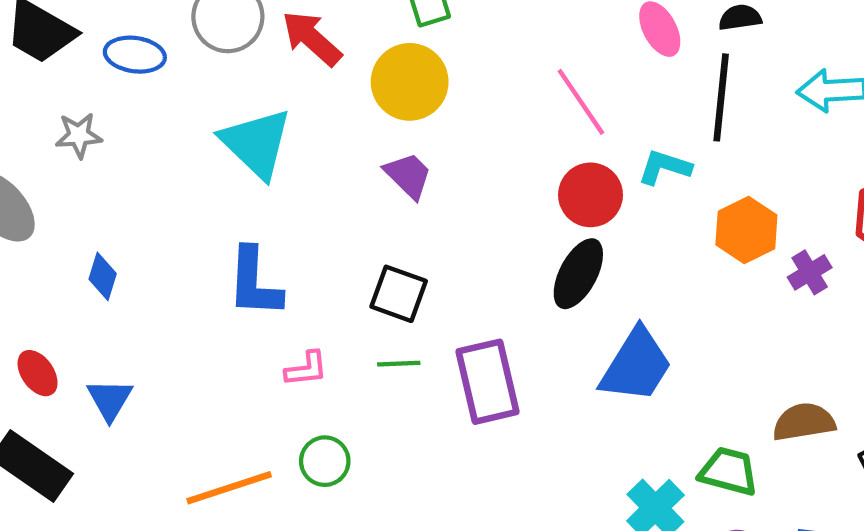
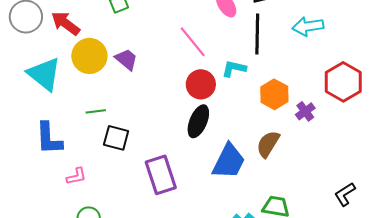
yellow circle: (410, 82) -> (89, 56), moved
purple trapezoid: (408, 175) -> (126, 59), moved
green line: (399, 364) -> (96, 111), moved
brown semicircle: (804, 422) -> (268, 144), moved, turned -44

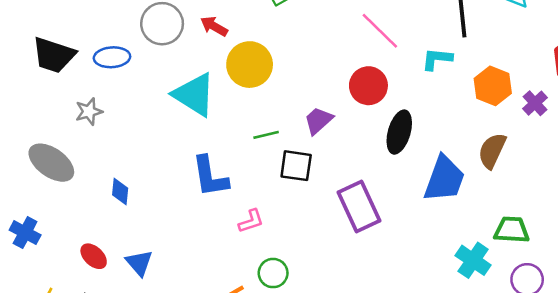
red arrow: (66, 23) -> (214, 26), size x0.7
purple trapezoid: (126, 59) -> (318, 121), moved, turned -75
red circle: (201, 84) -> (368, 86), moved

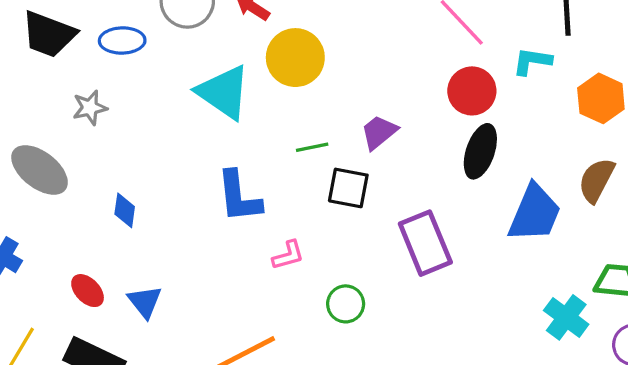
red circle: (368, 86) -> (472, 91), moved
green circle: (273, 273) -> (346, 304), moved

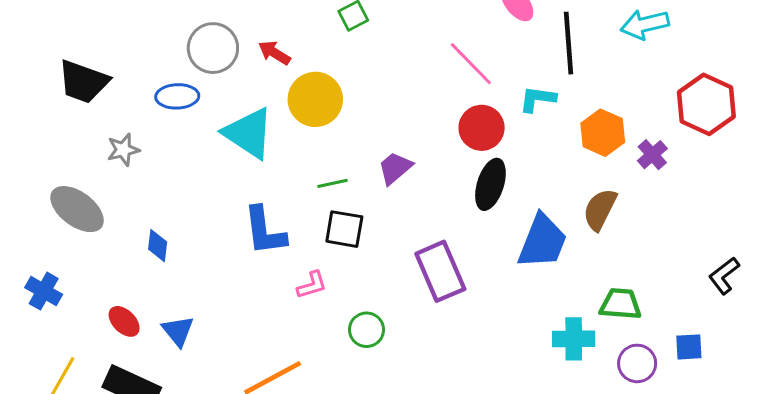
blue ellipse: (122, 41) -> (177, 96), moved
black square: (348, 188) -> (344, 229), moved
cyan cross: (566, 317) -> (574, 339), turned -36

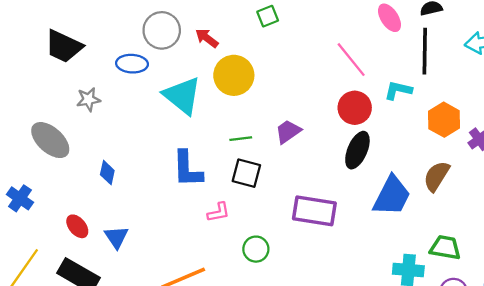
purple rectangle: (440, 271) -> (314, 211), turned -63

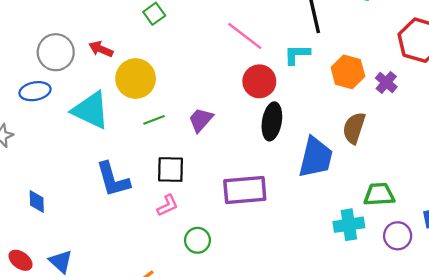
green line: (241, 139) -> (154, 120), moved
pink L-shape: (219, 212) -> (168, 205), moved

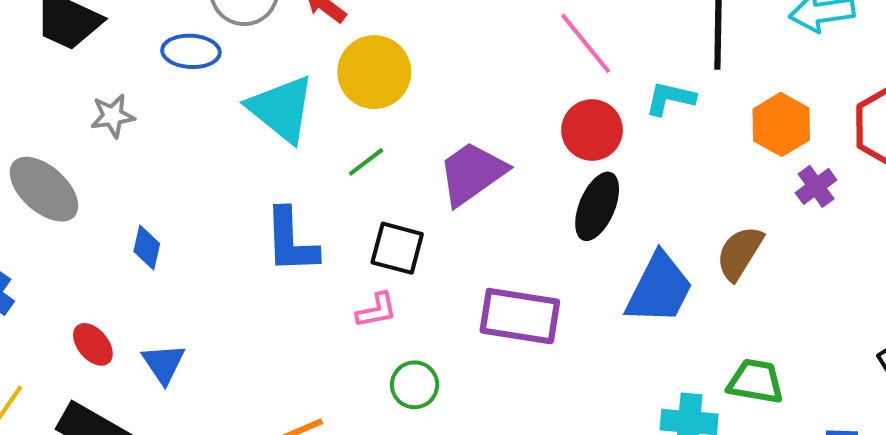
orange hexagon: (348, 72) -> (781, 124), moved
green line: (154, 120) -> (366, 162), moved, turned -30
purple trapezoid: (201, 120) -> (472, 173), size x1.5

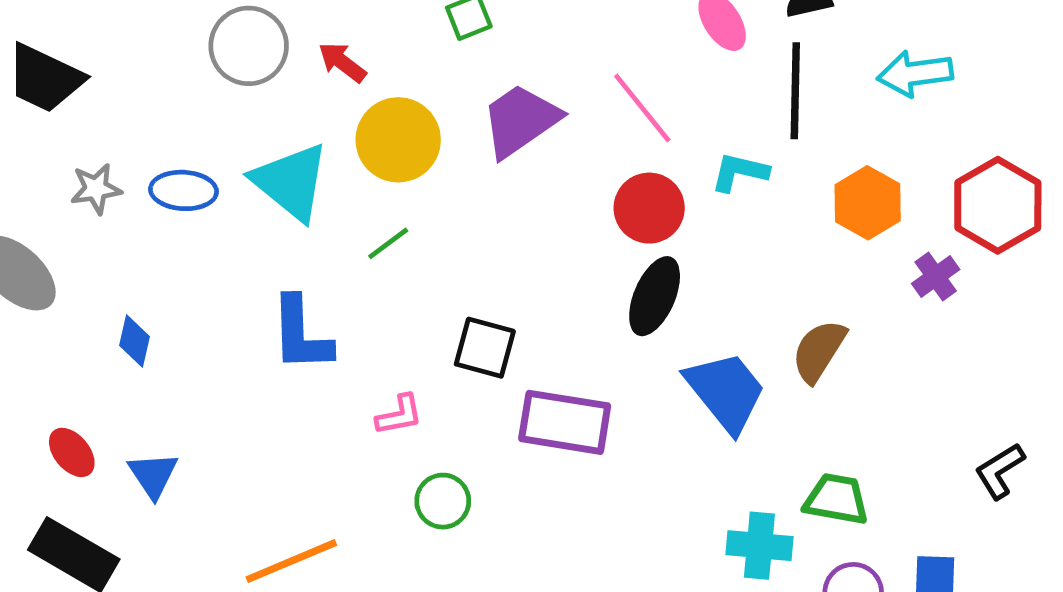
blue ellipse: (191, 51) -> (183, 190), moved
purple trapezoid: (472, 173) -> (520, 120), moved
purple cross: (816, 186) -> (936, 276), moved
black square: (397, 248) -> (485, 348), moved
blue trapezoid: (659, 289) -> (726, 391), turned -66

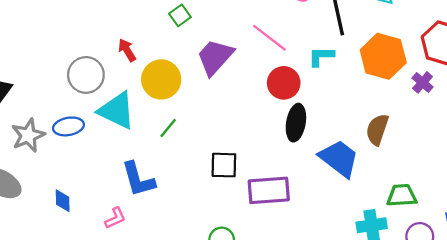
gray circle: (249, 46) -> (86, 75), moved
red arrow: (342, 62) -> (127, 50), turned 35
gray star: (96, 189) -> (28, 135), size x1.4
orange hexagon: (868, 203) -> (383, 56), size x1.4
pink L-shape: (399, 415) -> (115, 218), moved

